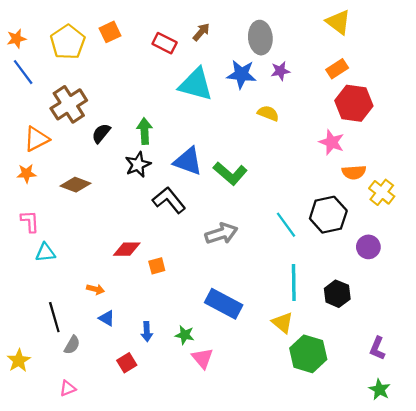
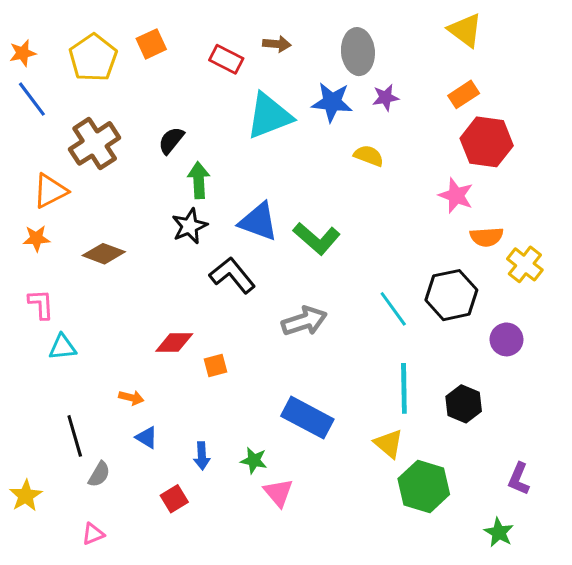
brown arrow: (201, 32) -> (277, 44), turned 54
cyan triangle: (196, 84) -> (269, 116), turned -36
black semicircle: (101, 133) -> (171, 140), moved
green star: (380, 389) -> (499, 532), moved

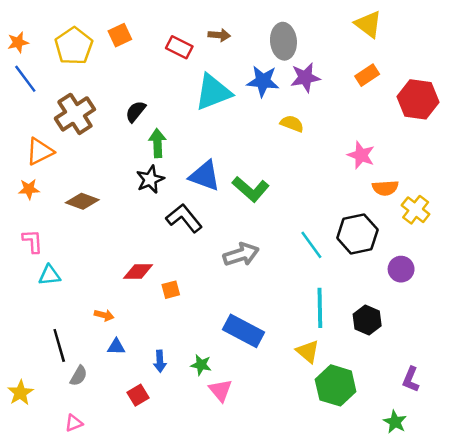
purple star: (386, 98) -> (305, 78), size x1.4
red hexagon: (487, 142) -> (418, 99), moved
blue triangle: (147, 437) -> (116, 347), turned -30

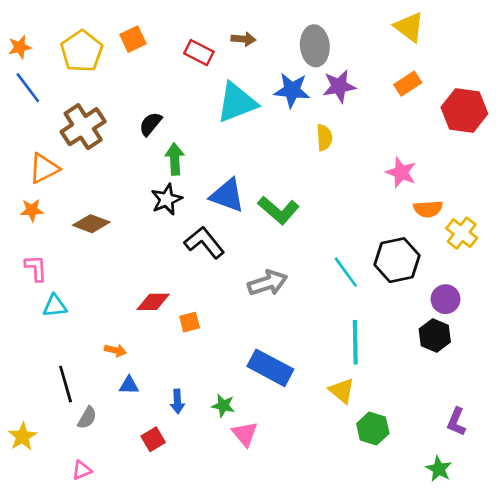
yellow semicircle: (292, 124) -> (324, 137), turned 65
black hexagon: (367, 320) -> (435, 336), moved
green hexagon: (336, 385) -> (373, 428), size x0.7

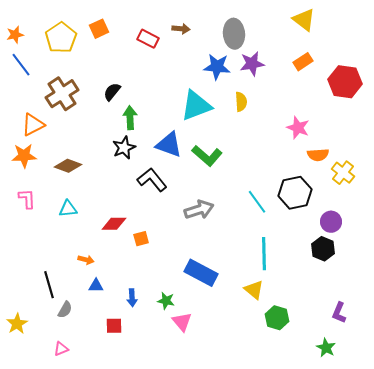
cyan triangle: (237, 102) -> (196, 106), moved
orange star: (32, 210) -> (24, 156), size x1.4
cyan triangle: (55, 306) -> (68, 209), moved
red square: (153, 439) -> (114, 326), turned 30

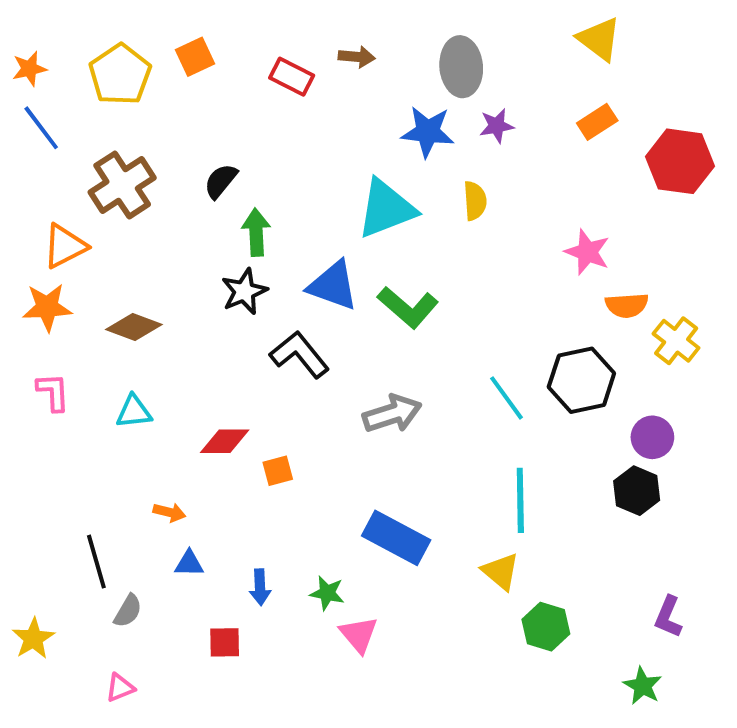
purple star: (252, 64) -> (497, 126), size x0.7

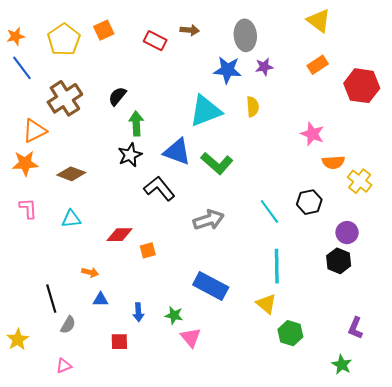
black hexagon: (581, 380) -> (309, 202), size x0.7

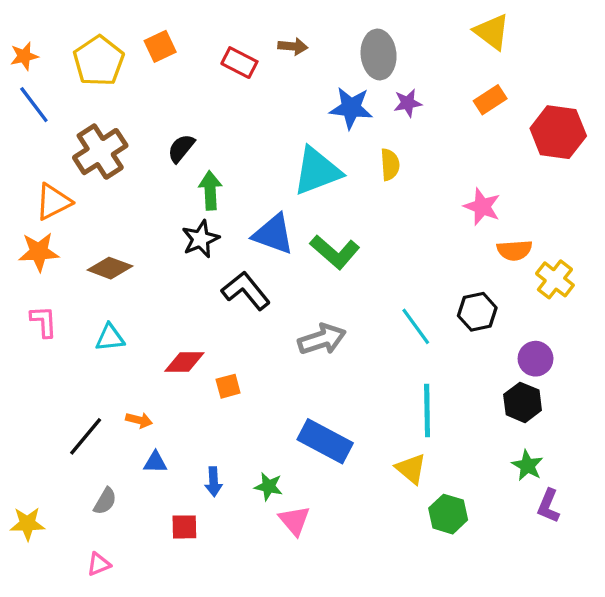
black line: (51, 299) -> (86, 436), moved, turned 56
yellow star: (18, 339) -> (27, 524), turned 30
green star: (342, 365) -> (527, 465), moved

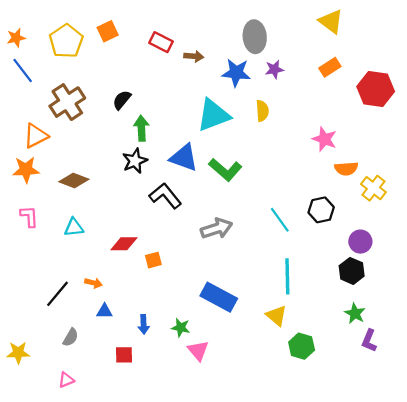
brown arrow: (293, 46) -> (194, 56), moved

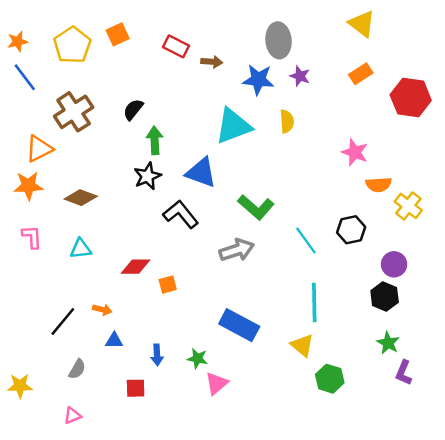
purple star: (274, 69) -> (300, 76), turned 30
green L-shape: (225, 170) -> (256, 207), moved
pink triangle: (198, 350) -> (217, 383), turned 30

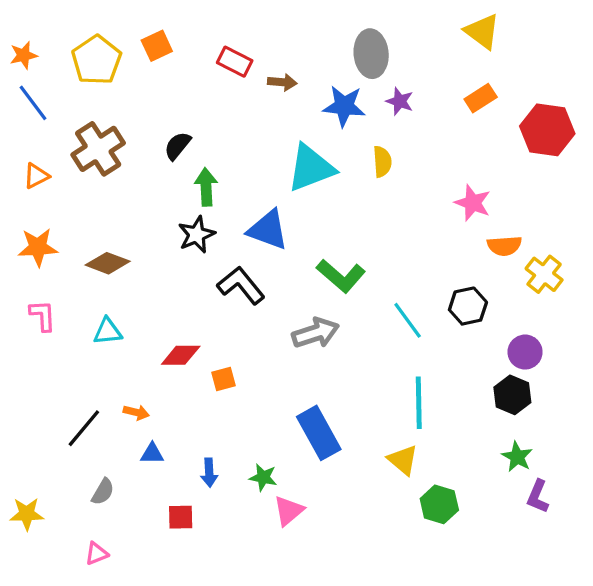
orange triangle: (39, 149) -> (36, 176), moved, size x0.7
blue rectangle: (239, 325) -> (319, 433), turned 33

